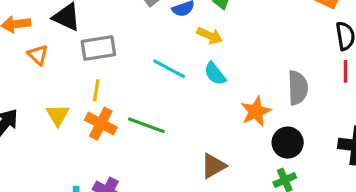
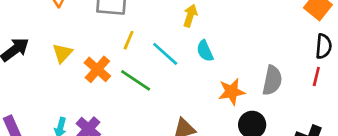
yellow arrow: (210, 36) -> (190, 16), moved, turned -110
cyan line: (169, 69) -> (165, 54), moved
yellow line: (96, 90) -> (129, 40), moved

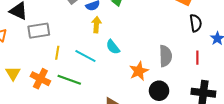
red line: (316, 77) -> (197, 58), moved

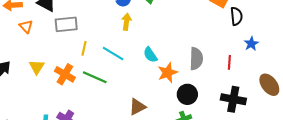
black semicircle: (196, 23) -> (236, 16), moved
cyan semicircle: (113, 47) -> (150, 55), moved

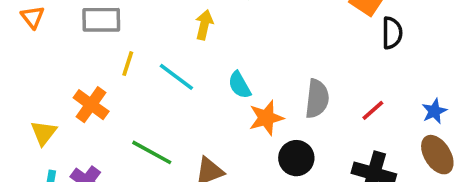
blue star: (251, 44) -> (434, 111), moved
red line: (229, 62) -> (373, 110), turned 40
yellow triangle: (37, 67) -> (44, 133), moved
green line: (95, 77) -> (152, 152), moved

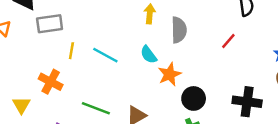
yellow arrow: (204, 25) -> (150, 14), moved
gray semicircle: (317, 99) -> (179, 30), moved
red line: (373, 110) -> (228, 41), moved

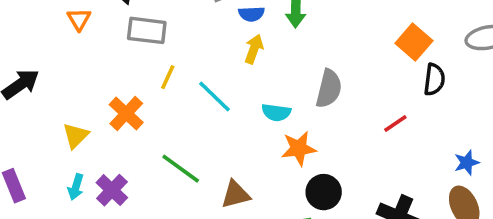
yellow arrow: (150, 14) -> (254, 49), moved
cyan semicircle: (149, 55) -> (276, 112), turned -60

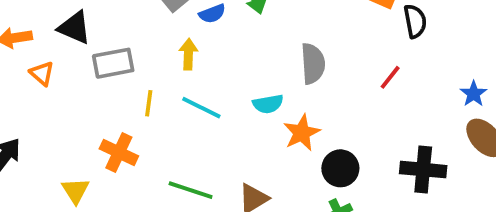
yellow arrow: (254, 49) -> (188, 54), moved

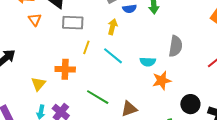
orange cross: (119, 152) -> (65, 69), turned -36
black circle: (340, 168) -> (190, 104), moved

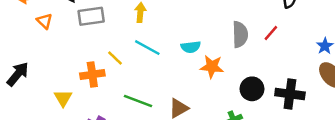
gray semicircle: (176, 46) -> (240, 34), moved
yellow line: (86, 47) -> (115, 58), moved, turned -56
orange star: (162, 80) -> (212, 67), turned 30

